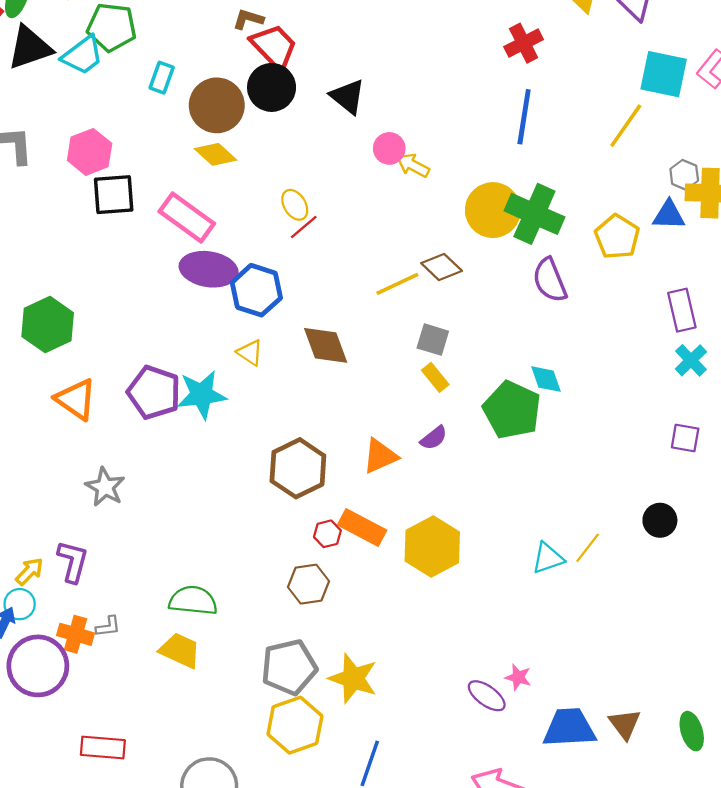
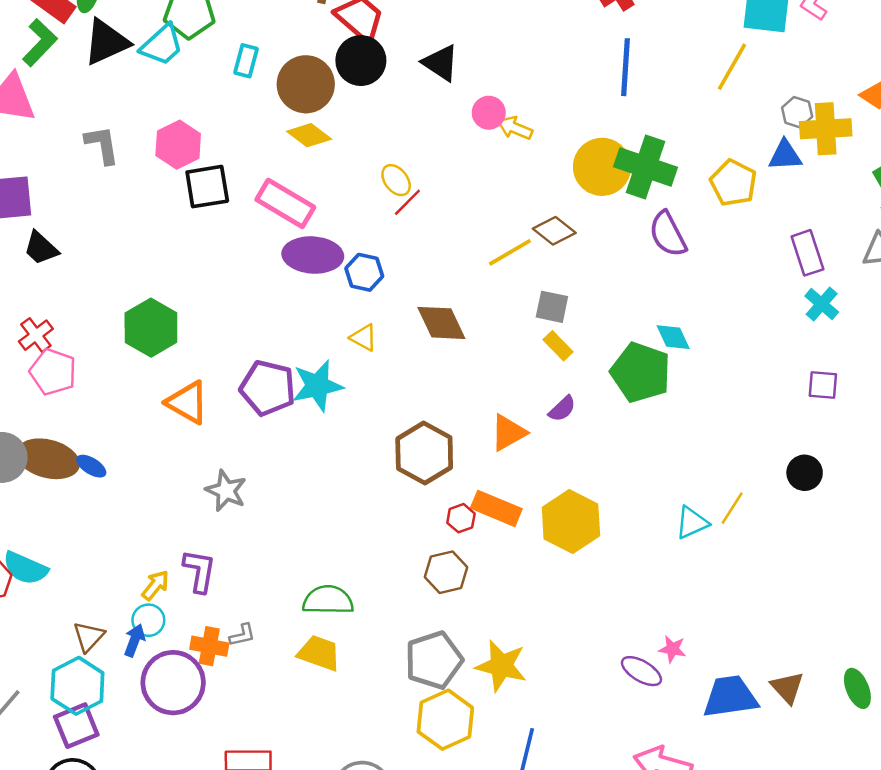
blue hexagon: (256, 290) -> (364, 272), size x0.7

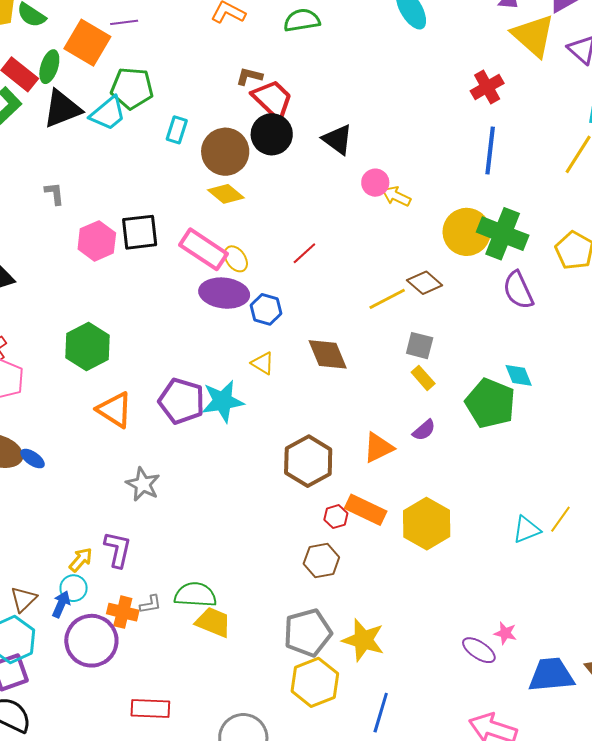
gray L-shape: (102, 145) -> (54, 193), size x0.7
pink hexagon: (178, 145) -> (97, 241), moved
yellow ellipse: (396, 180) -> (236, 259), moved
green semicircle: (328, 600) -> (195, 595), moved

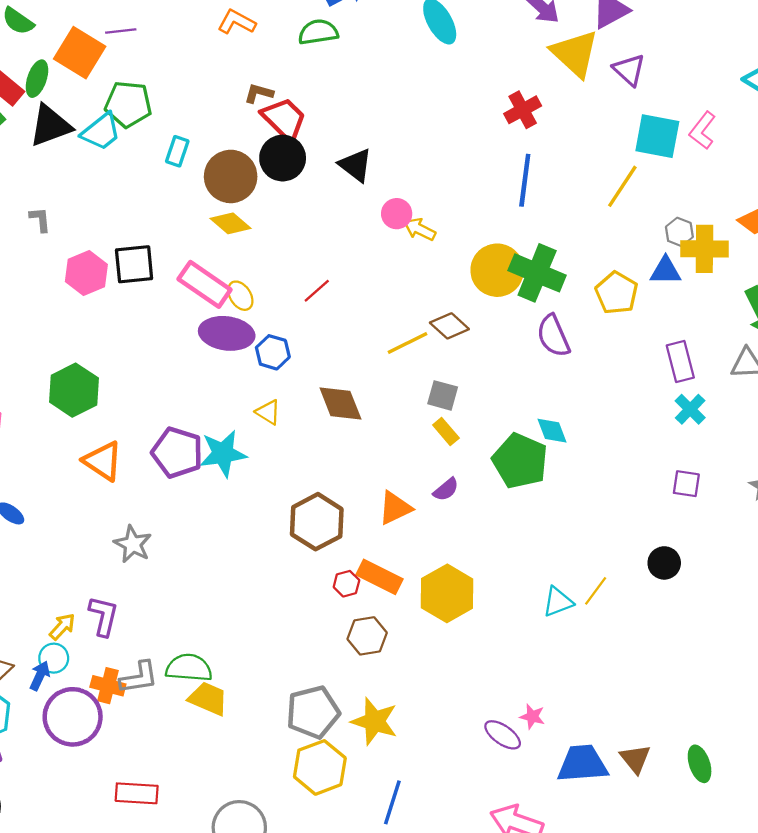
brown hexagon: (321, 561) -> (367, 636), moved
gray L-shape: (150, 604) -> (139, 677), size x1.6

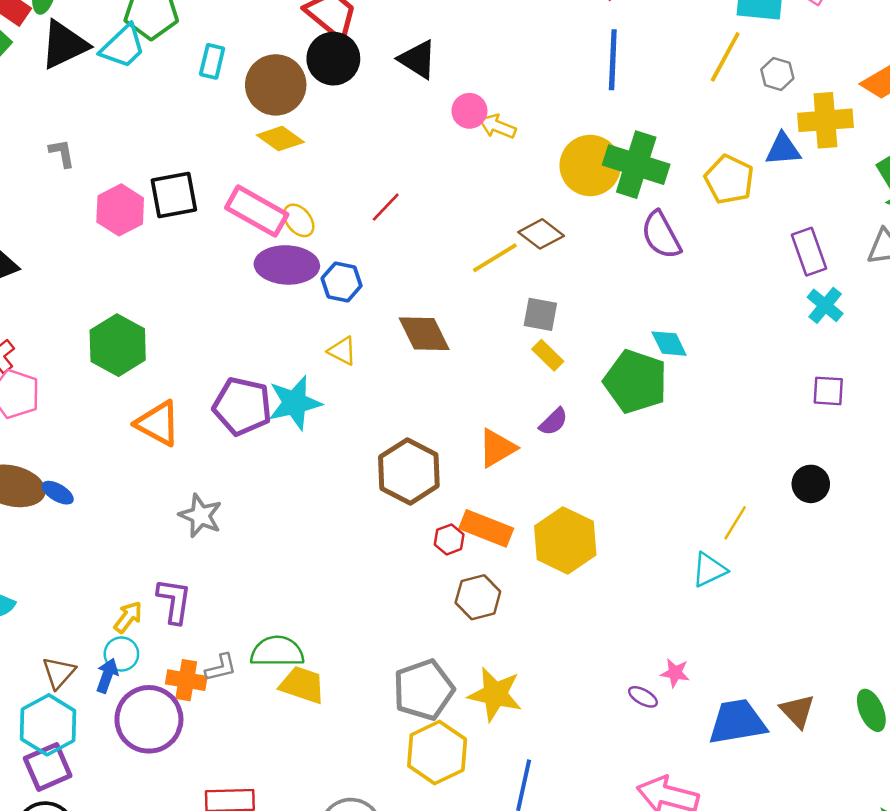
gray hexagon: (679, 232) -> (777, 74), moved
cyan triangle: (558, 602) -> (709, 570), moved
gray L-shape: (139, 677) -> (221, 668), size x0.7
purple ellipse: (503, 735) -> (643, 697), size x0.7

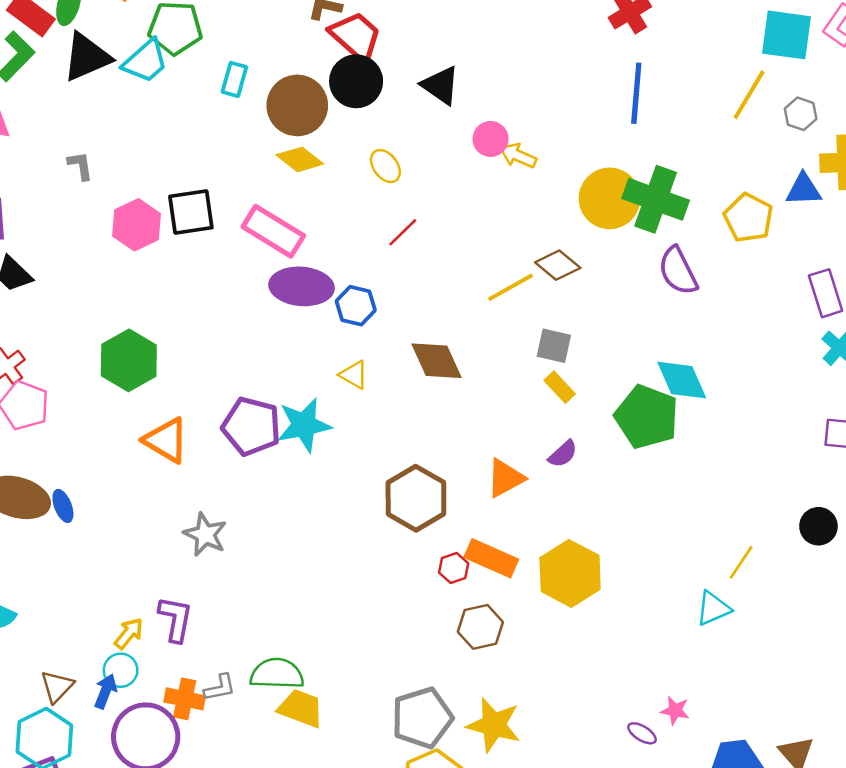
yellow ellipse: (299, 220) -> (385, 166), moved
cyan diamond: (669, 344) -> (682, 380), size x1.4
blue ellipse: (58, 493) -> (63, 506), turned 36

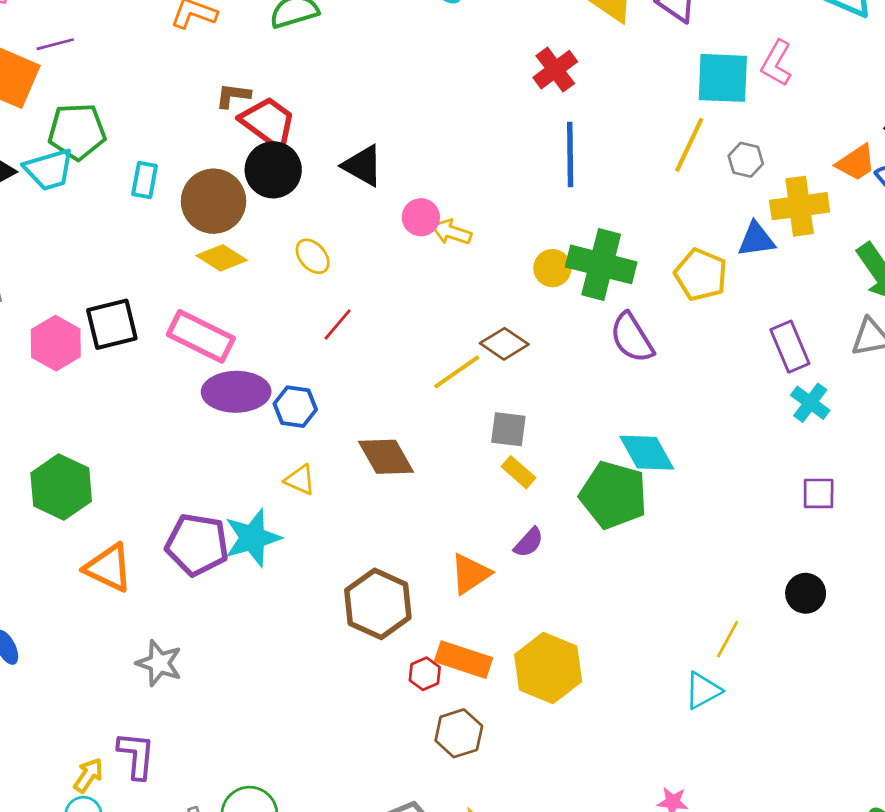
cyan trapezoid: (145, 61) -> (49, 170), turned 30
yellow circle: (610, 198) -> (552, 268), size x0.6

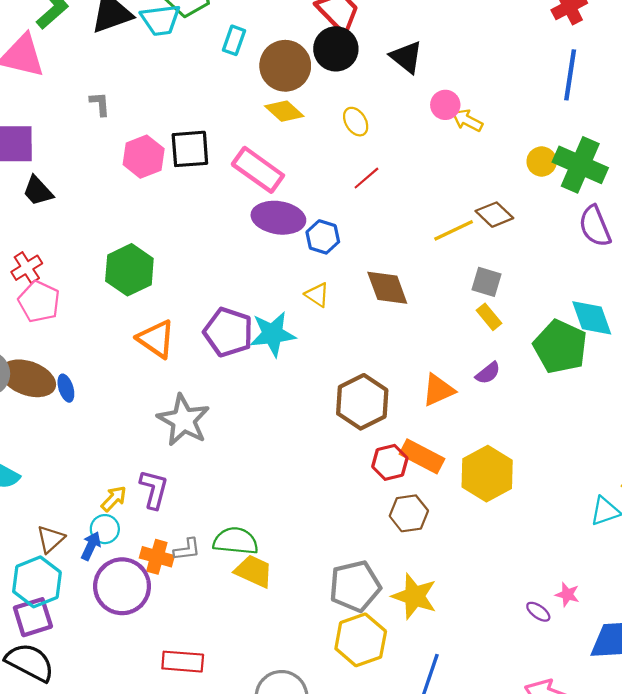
gray star: (159, 663) -> (184, 420), size x1.4
red hexagon: (425, 674) -> (390, 462), size x1.4

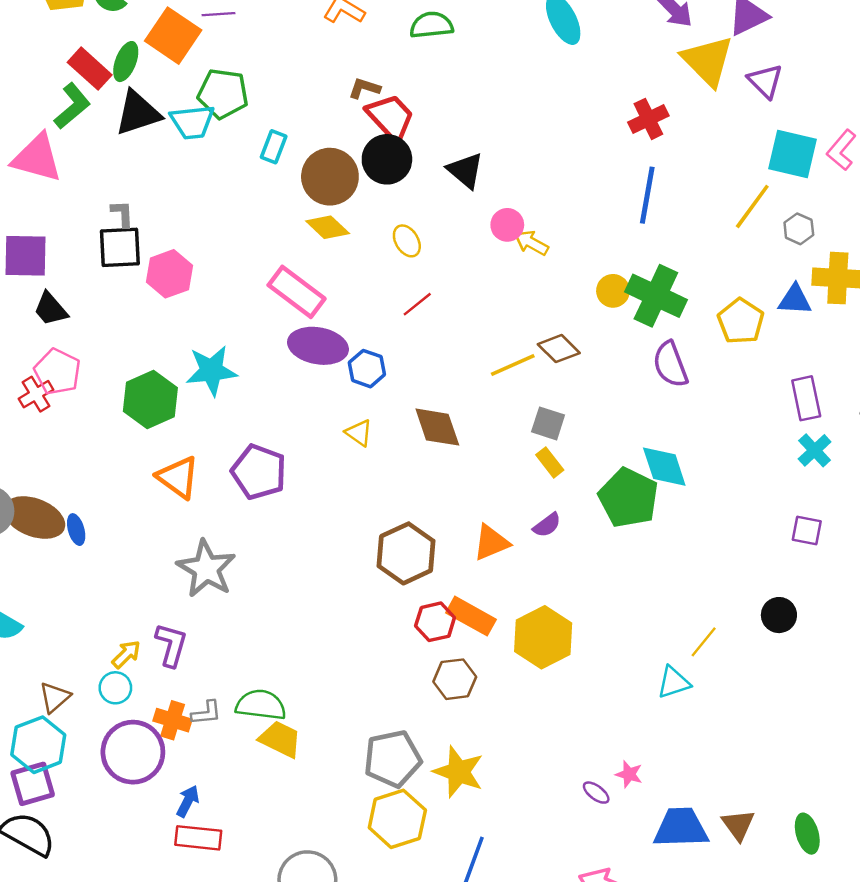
black square: (190, 149) -> (120, 247), moved
pink pentagon: (39, 302) -> (57, 372), moved
cyan star: (273, 334) -> (211, 371), moved
blue arrow: (91, 546) -> (188, 801), moved

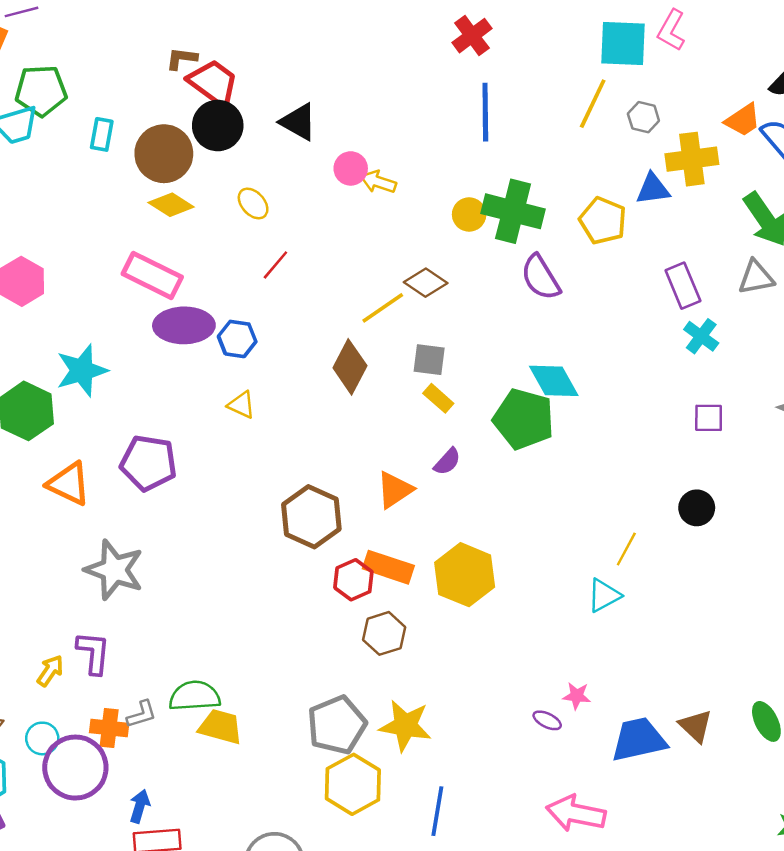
brown diamond: (437, 427) -> (350, 367), moved, turned 57
cyan circle: (115, 688) -> (42, 738), moved

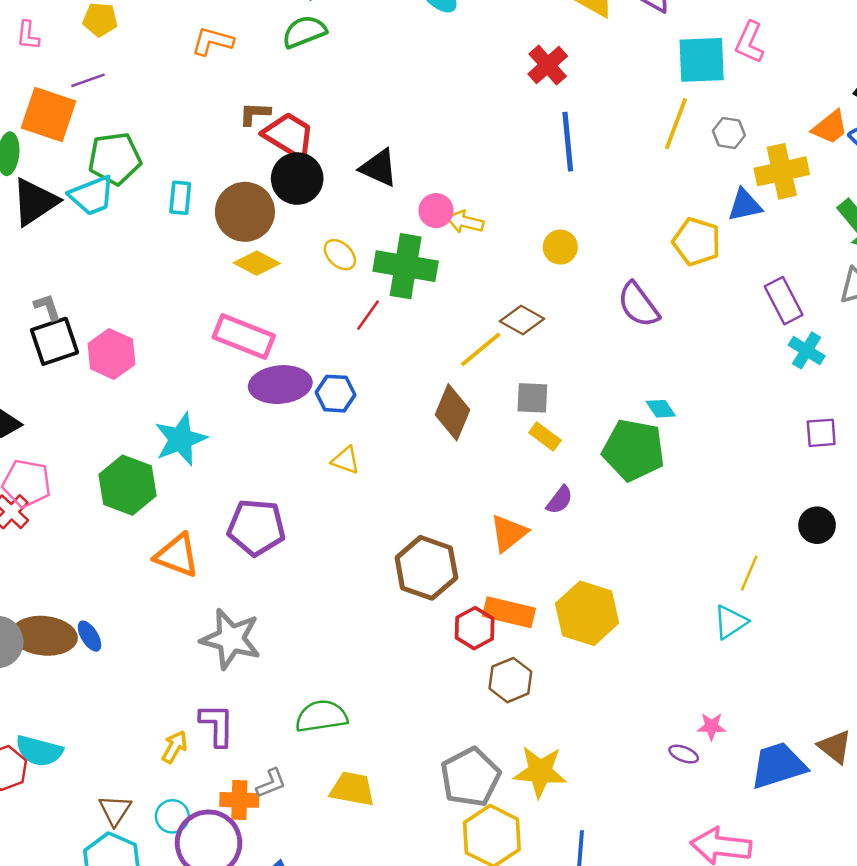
green cross: (513, 211) -> (406, 266), moved
cyan diamond: (554, 381) -> (661, 409), size x0.6
green semicircle: (195, 696) -> (321, 716), moved

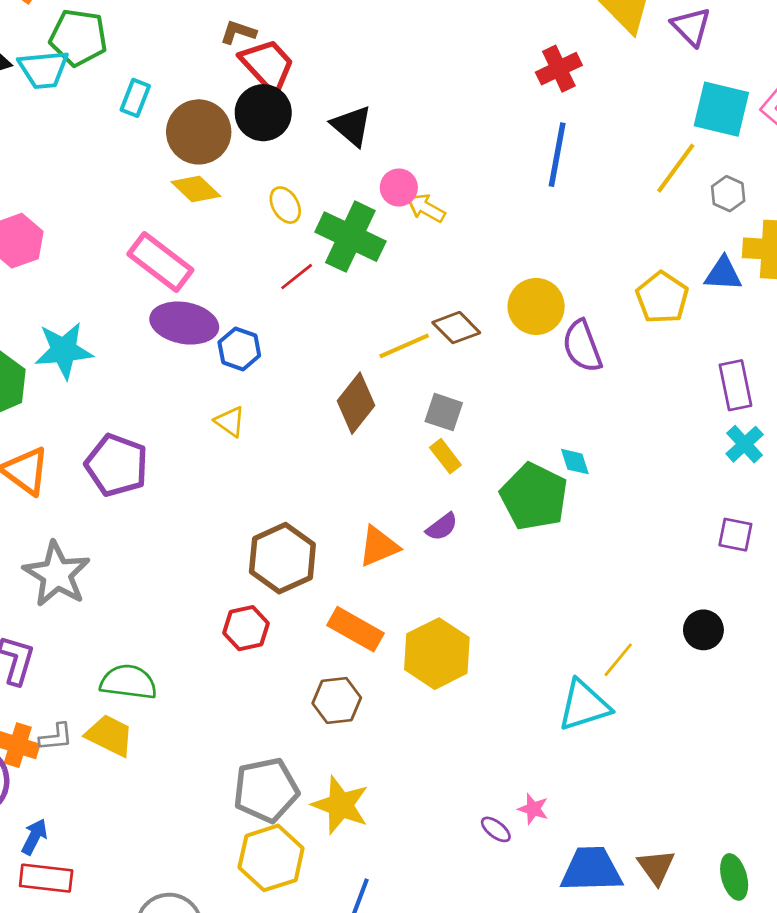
yellow circle: (560, 247) -> (536, 306), moved, size x1.5
cyan triangle: (730, 622) -> (584, 705), size x1.4
red hexagon: (475, 628) -> (246, 628), moved
yellow trapezoid: (352, 789) -> (110, 735), moved

